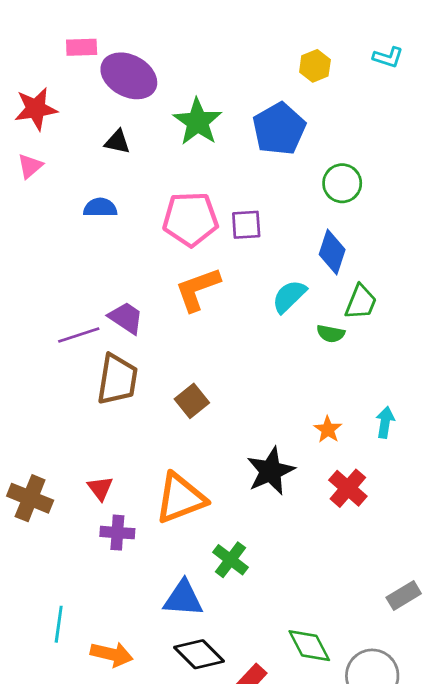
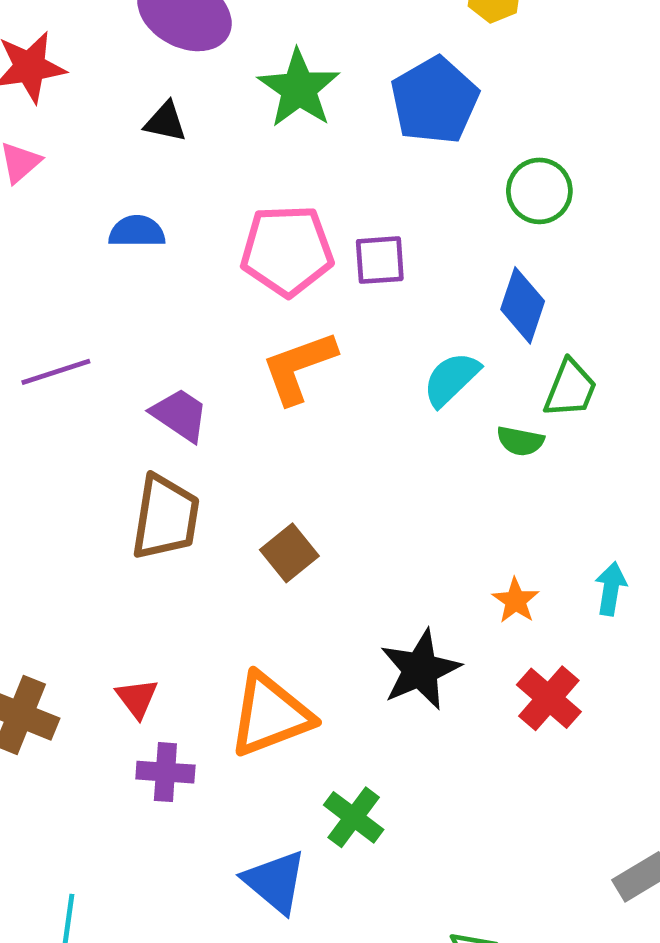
purple line: (79, 335) -> (56, 372), moved
blue triangle: (183, 598) -> (275, 882), turned 36

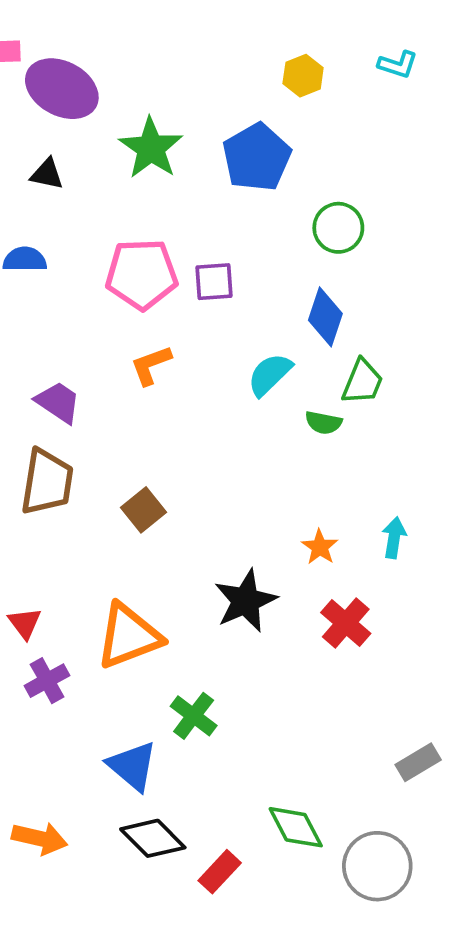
orange L-shape: (299, 367) -> (151, 365), size x0.7
purple cross: (165, 772) -> (47, 681), turned -33

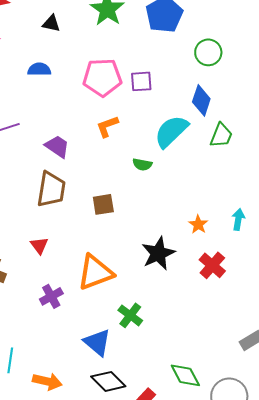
cyan semicircle: (270, 374) -> (171, 131), size x1.4
green semicircle: (323, 423) -> (142, 164), moved
brown square: (143, 510) -> (103, 204), turned 30
red triangle: (25, 623) -> (39, 245), moved

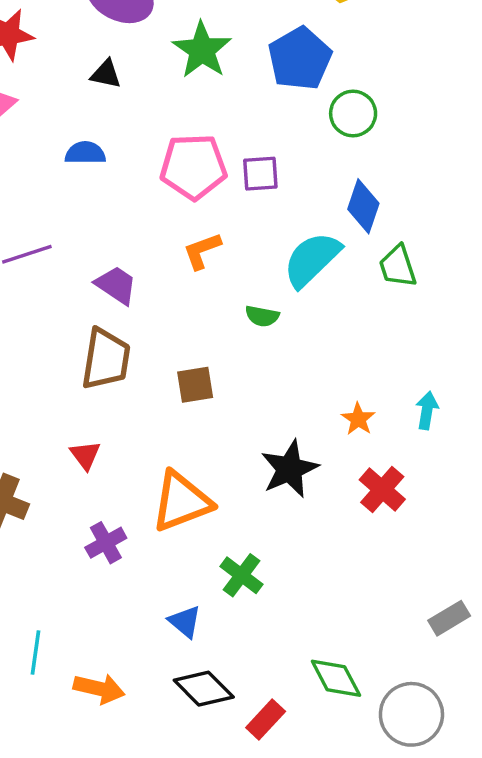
green circle: (208, 52) -> (353, 113), moved
green trapezoid: (221, 135) -> (398, 266), turned 140
blue triangle: (97, 342) -> (185, 622), size x0.7

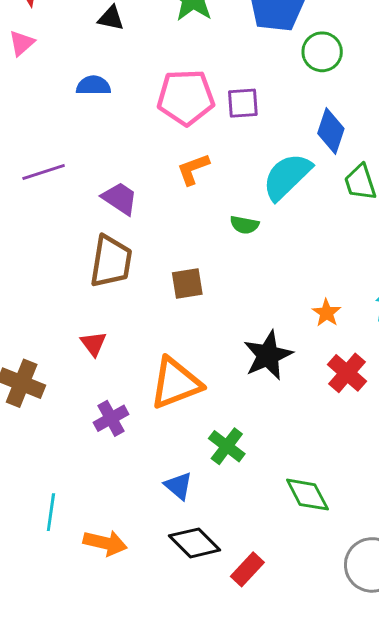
green diamond: (336, 678) -> (307, 495), moved

